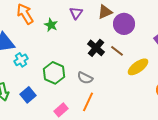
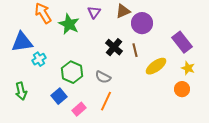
green star: (51, 25) -> (69, 24), size x1.5
brown line: (117, 51) -> (135, 50), turned 40
blue square: (28, 95) -> (59, 96), moved

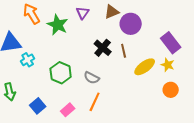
yellow star: (188, 68) -> (168, 65), moved
blue square: (59, 96) -> (38, 106), moved

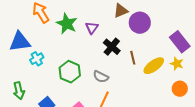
purple triangle: (83, 13) -> (92, 28), moved
brown line: (124, 51) -> (133, 58), moved

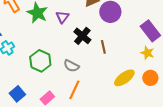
yellow ellipse: (154, 66) -> (124, 78), moved

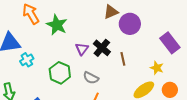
purple triangle: (62, 17) -> (82, 49), moved
yellow star: (147, 53) -> (157, 68), moved

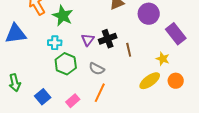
purple circle: (130, 24) -> (149, 14), moved
black cross: (102, 48) -> (108, 39), turned 30
cyan cross: (27, 60) -> (55, 43), moved, turned 32

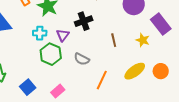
black cross: (108, 39) -> (84, 21), moved
purple triangle: (88, 40) -> (63, 35), moved
yellow star: (163, 59) -> (143, 40), moved
orange line: (100, 93) -> (102, 80), moved

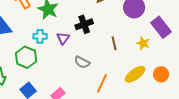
green hexagon: (51, 54) -> (26, 57), moved

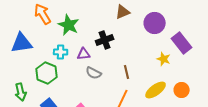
purple triangle: (63, 38) -> (84, 54), turned 48
brown line: (114, 43) -> (127, 72), moved
gray semicircle: (82, 62) -> (94, 73), moved

